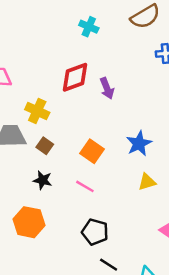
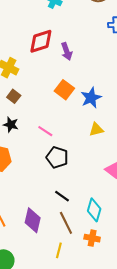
orange square: (92, 151) -> (64, 90), moved
black pentagon: (95, 232) -> (57, 157), moved

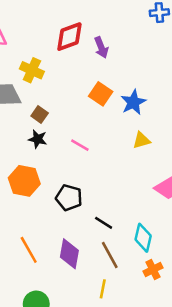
brown square: (14, 96) -> (40, 114), moved
black pentagon: (57, 157) -> (69, 198), moved
orange cross: (92, 238) -> (153, 269), moved, turned -35

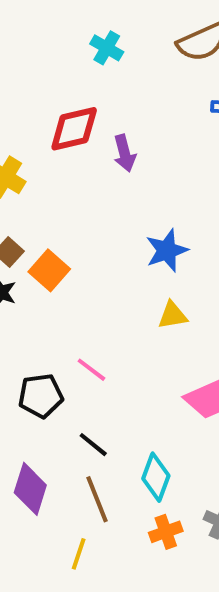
orange square: (101, 94) -> (49, 270), moved
pink line: (80, 145) -> (91, 370), moved
black pentagon: (69, 198) -> (41, 396), turned -30

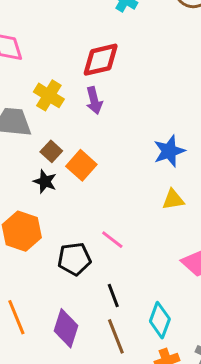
purple arrow: (125, 153) -> (94, 100), moved
black line: (93, 445) -> (113, 296), turned 30

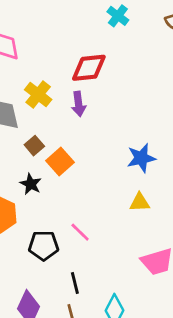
black star: (45, 182) -> (31, 184), moved

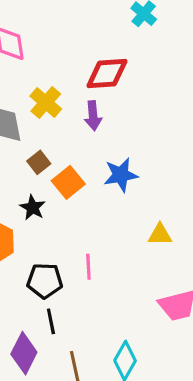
blue star: (141, 158) -> (121, 175), moved
pink line: (80, 232) -> (88, 267), turned 40
black line: (75, 283) -> (51, 321), moved

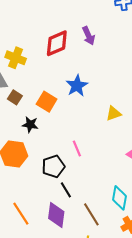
red diamond: (107, 73) -> (57, 43), moved
purple arrow: (93, 116) -> (89, 36), moved
brown square: (39, 162) -> (15, 97), moved

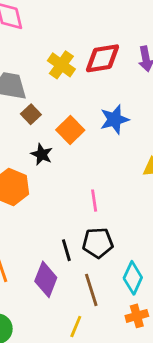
yellow cross: (16, 58) -> (61, 65), moved
black pentagon: (53, 166) -> (98, 243), moved

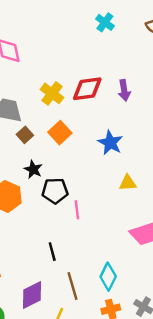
blue star: (114, 119) -> (110, 143), moved, turned -30
orange square: (70, 130) -> (60, 133), moved
black pentagon: (98, 243) -> (55, 191), moved
purple diamond: (46, 279) -> (32, 295), moved, turned 40

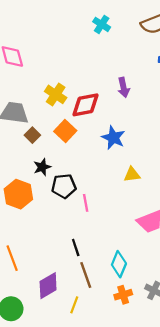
red diamond: (87, 89) -> (86, 105), moved
black star: (33, 169) -> (42, 167), turned 30
black line: (52, 252) -> (76, 247), moved

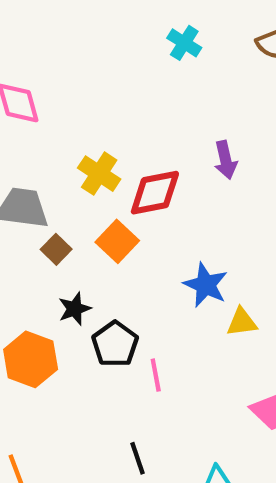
blue star: (113, 138) -> (206, 285), moved
black pentagon: (64, 186) -> (115, 344), turned -30

